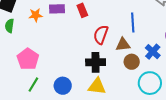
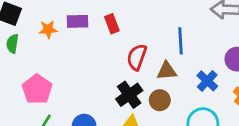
black cross: (96, 62) -> (129, 95), turned -36
brown circle: (132, 62) -> (160, 100), moved

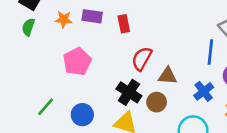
blue line: (180, 41) -> (210, 52), moved
pink pentagon: (37, 89) -> (77, 62), moved
black cross: (129, 95) -> (129, 92), turned -30

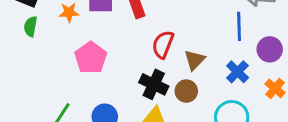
brown triangle: (167, 76) -> (195, 60), turned -42

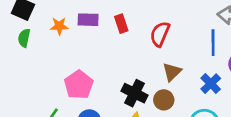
red semicircle: (163, 44) -> (160, 34), moved
pink pentagon: (91, 58) -> (79, 85), moved

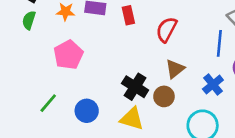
pink pentagon: (79, 85) -> (68, 55), moved

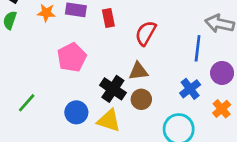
pink pentagon: (68, 55) -> (72, 57), moved
brown triangle: (175, 69) -> (138, 71), moved, turned 30
blue circle: (87, 111) -> (76, 112), moved

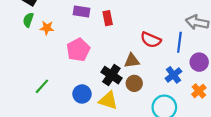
orange star: (46, 13) -> (47, 28), moved
red semicircle: (146, 33) -> (151, 40), moved, turned -96

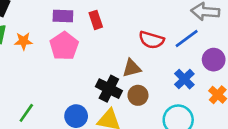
blue line: (179, 42) -> (187, 38), turned 54
pink pentagon: (78, 50) -> (64, 46), moved

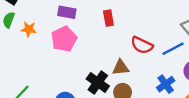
red rectangle: (96, 20) -> (108, 18), moved

